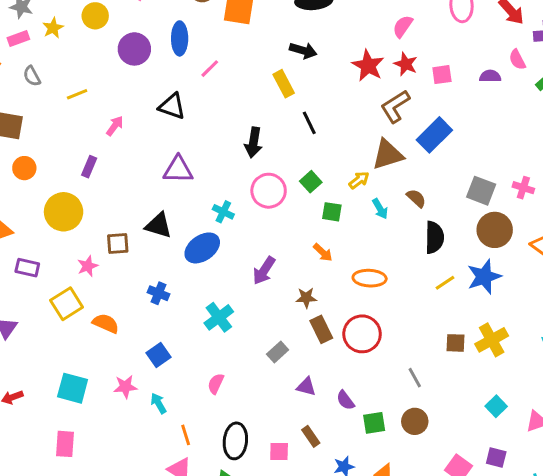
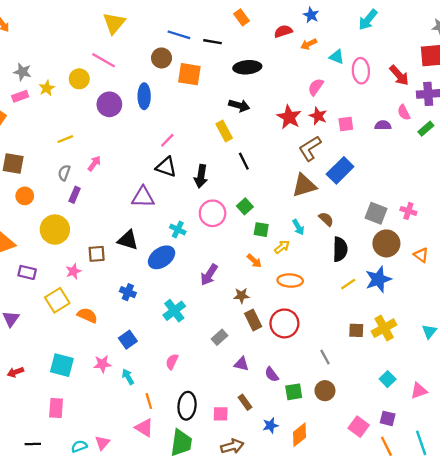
pink line: (210, 69) -> (167, 140), moved
gray semicircle: (32, 76) -> (64, 173), moved, turned 49
black triangle: (172, 106) -> (166, 167), moved
yellow arrow: (359, 180) -> (282, 247), moved

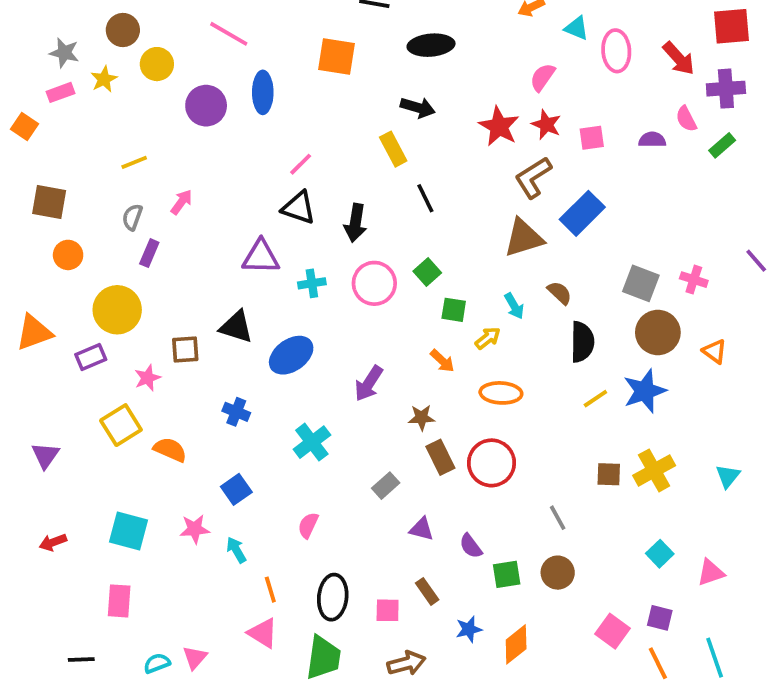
brown circle: (162, 58) -> (123, 30), moved
pink line: (104, 60) -> (229, 34), moved
cyan cross: (178, 230) -> (312, 283), moved, turned -35
purple rectangle: (27, 272) -> (91, 357), moved, turned -36

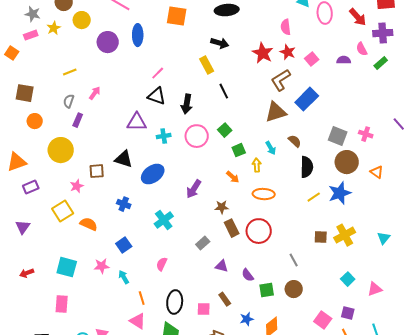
pink semicircle: (543, 77) -> (286, 27), turned -42
pink square: (592, 138) -> (312, 59), turned -32
green square: (454, 310) -> (239, 150), turned -32
yellow arrow: (488, 338) -> (257, 165), turned -56
purple rectangle: (91, 357) -> (31, 187), moved

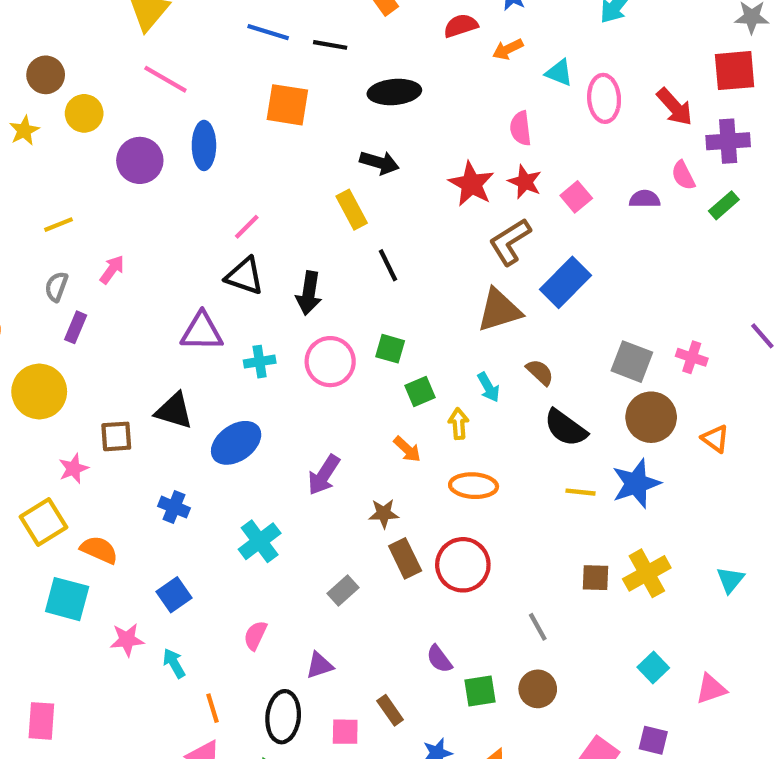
green square: (225, 130) -> (390, 349), turned -32
black semicircle: (307, 167) -> (566, 428), turned 125
yellow line: (314, 197) -> (581, 492), turned 40
purple triangle: (222, 266) -> (319, 665), moved, turned -32
cyan square: (67, 267) -> (67, 599), moved

